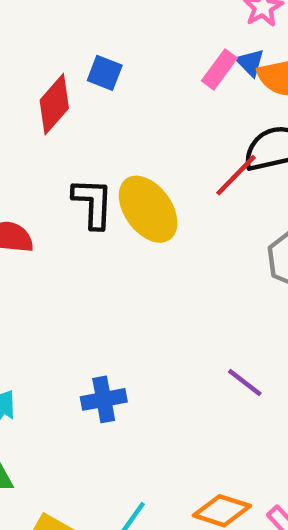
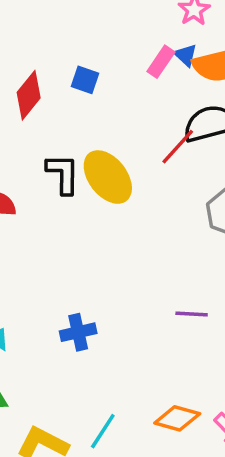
blue square: (105, 73) -> (85, 80), moved
purple line: (245, 382) -> (192, 314), turned -32

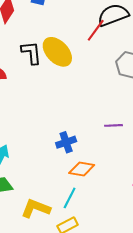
blue cross: (78, 332) -> (66, 142), moved
orange diamond: (177, 418) -> (82, 169), moved

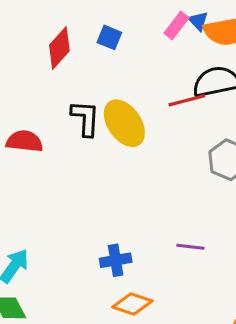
red line: (96, 30) -> (187, 100), turned 30

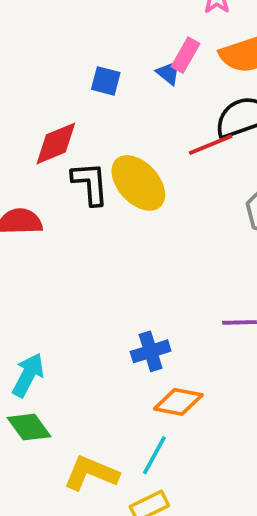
blue triangle: (198, 21) -> (168, 73), moved
red diamond: (59, 48) -> (56, 143), moved, turned 33

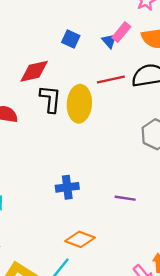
red line: (211, 145) -> (111, 80), moved
yellow ellipse: (138, 183) -> (79, 104), turned 36
blue cross: (151, 351) -> (67, 187), moved

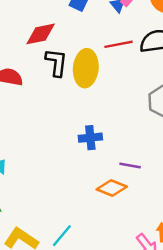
blue cross: (67, 187) -> (90, 138), moved
orange diamond: (80, 239) -> (112, 188), moved

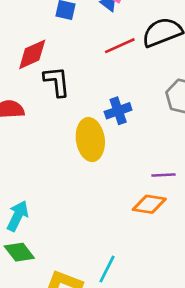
yellow ellipse: (86, 68) -> (90, 140), moved
blue cross: (90, 138) -> (118, 111), moved

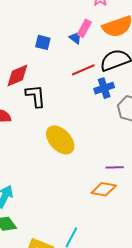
blue cross: (118, 111) -> (104, 88), moved
yellow ellipse: (90, 140) -> (60, 140), turned -36

